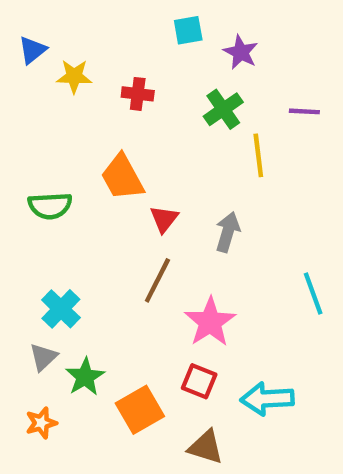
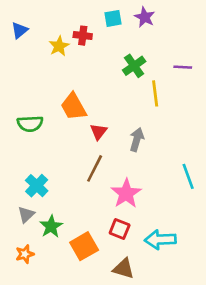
purple star: (241, 52) -> (145, 17), moved
yellow star: (74, 76) -> (59, 46), moved, turned -30
red cross: (138, 94) -> (83, 36), moved

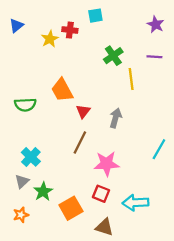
purple star: (145, 17) -> (156, 24), moved
cyan line: (188, 176) -> (159, 149), turned 50
pink star: (126, 194) -> (107, 164), turned 30

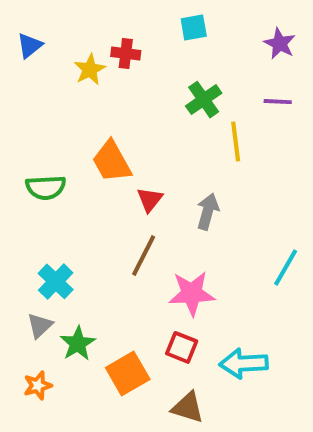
cyan square: (95, 16) -> (194, 28), moved

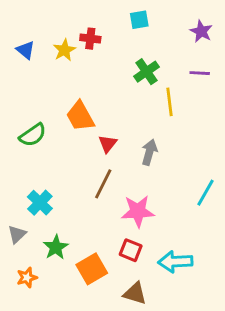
blue triangle: (30, 46) -> (26, 50), moved, turned -42
green semicircle: (46, 188) -> (33, 135), turned -32
gray triangle: (40, 325) -> (17, 234), moved

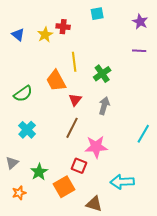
green cross: (146, 72) -> (102, 74), moved
yellow line: (170, 102) -> (74, 62), moved
cyan cross: (40, 203) -> (27, 130), moved
red square: (131, 250) -> (79, 166), moved

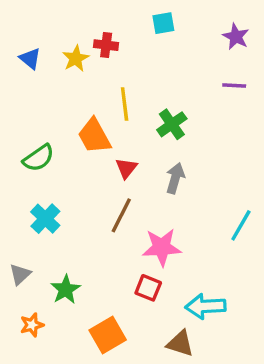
red square: (79, 166) -> (148, 288), moved
orange square: (64, 187) -> (108, 335), moved
brown triangle: (94, 204) -> (180, 343), moved

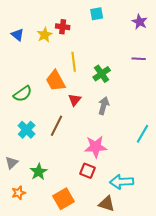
purple line: (234, 85) -> (139, 59), moved
brown line: (121, 215) -> (57, 126), moved

